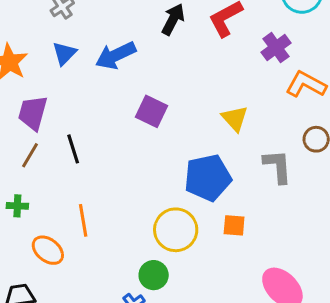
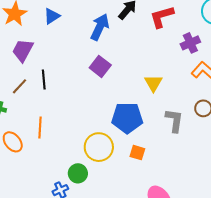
blue arrow: (116, 55) -> (100, 27), moved, turned 128
brown line: (30, 155) -> (20, 86), moved

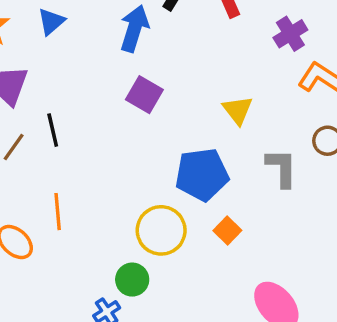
orange square: (137, 153) -> (227, 231), turned 35

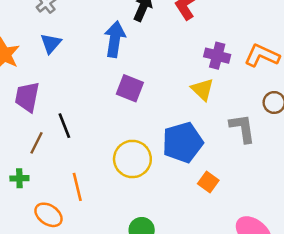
purple cross: (290, 34) -> (217, 56), moved, turned -35
yellow circle: (161, 230) -> (132, 159), moved

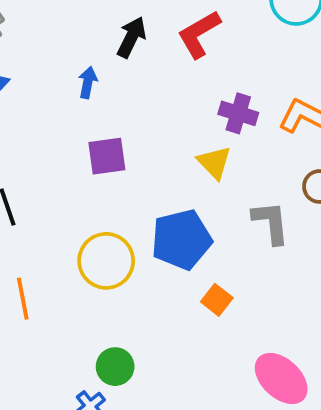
blue arrow: (115, 39) -> (88, 82), size x0.6
purple square: (130, 88) -> (107, 156), turned -32

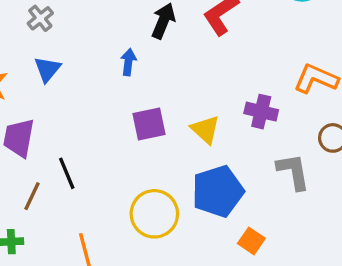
purple cross: (238, 113) -> (261, 112), moved
yellow triangle: (214, 162) -> (205, 129), moved

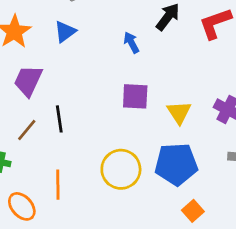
blue arrow: (128, 62) -> (131, 43), turned -50

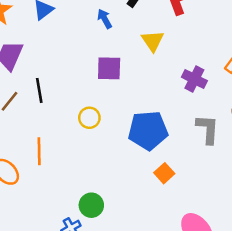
yellow triangle: (179, 112) -> (153, 41), moved
yellow circle: (121, 169) -> (89, 118), moved, size x0.6

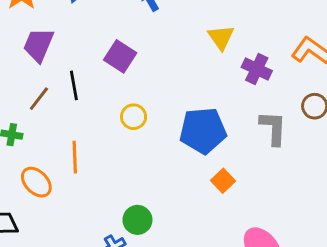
yellow triangle: (153, 41) -> (221, 37), moved
purple square: (109, 68) -> (120, 56), moved, turned 32

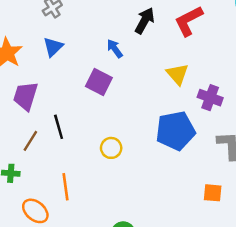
purple square: (120, 56) -> (99, 82), moved
blue pentagon: (203, 131) -> (175, 131), moved
orange square: (223, 181) -> (213, 193), moved, turned -36

